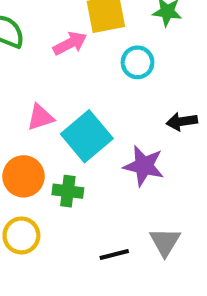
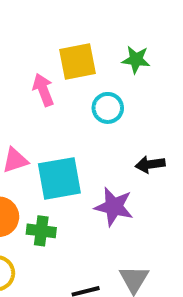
pink arrow: (70, 43) -> (43, 90), turned -84
cyan square: (87, 136) -> (59, 178), turned 30

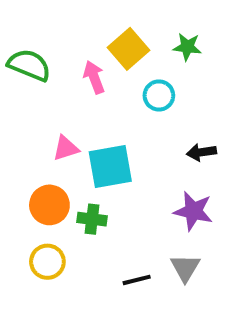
yellow square: (78, 62) -> (129, 49), turned -30
purple star: (114, 207) -> (193, 211), moved

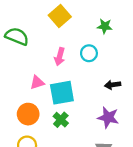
yellow square: (129, 49) -> (60, 16), moved
pink arrow: (94, 77) -> (60, 57), moved, turned -144
green cross: (92, 219) -> (61, 120), moved, turned 35

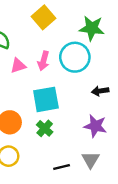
green star: (105, 26) -> (92, 28), size x1.5
cyan circle: (89, 53) -> (75, 57), size x1.6
pink triangle: (37, 83) -> (18, 66), moved

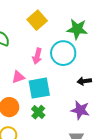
pink triangle: (18, 66) -> (18, 77), moved

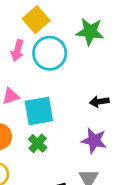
cyan circle: (63, 53) -> (50, 53), moved
pink arrow: (37, 56) -> (17, 51), moved

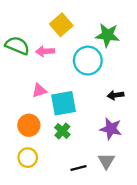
pink arrow: (17, 51) -> (45, 51), turned 72
cyan circle: (50, 53) -> (88, 61), moved

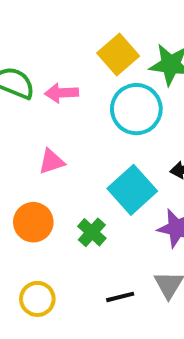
yellow square: (61, 25) -> (118, 55), moved
cyan square: (64, 103) -> (132, 190), moved, turned -32
yellow circle: (28, 158) -> (37, 299), moved

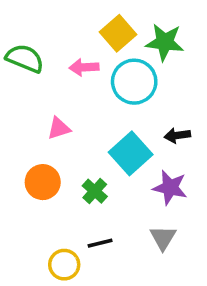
pink arrow: (62, 93) -> (84, 67), moved
black line: (120, 297) -> (100, 243), moved
yellow circle: (37, 299) -> (64, 265), moved

